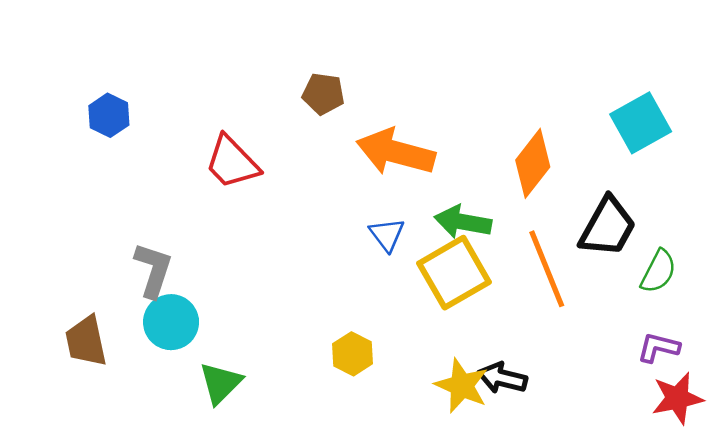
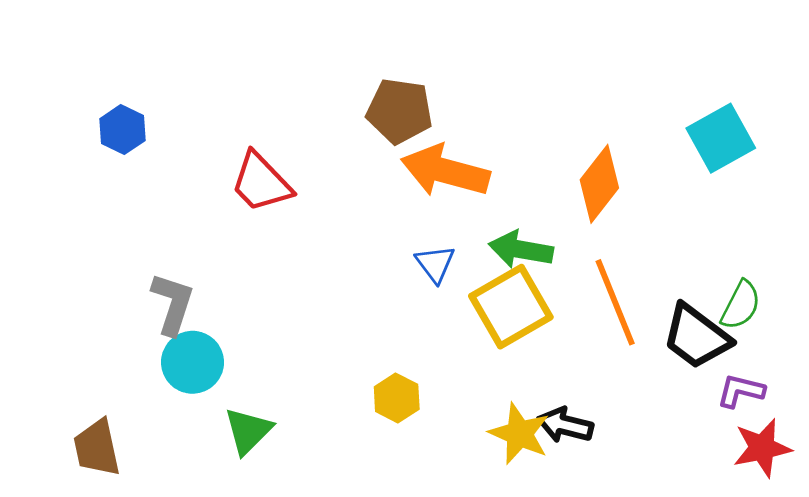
brown pentagon: (323, 94) -> (400, 111), moved, size x1.4
black trapezoid: (608, 227) -> (696, 337), moved, turned 98
brown trapezoid: (86, 341) -> (97, 448), moved

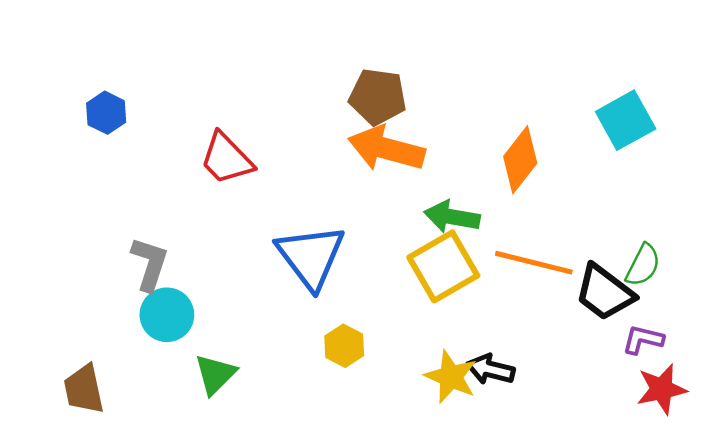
brown pentagon: (400, 111) -> (378, 97), moved
blue triangle: (435, 264) -> (311, 257), moved, size x2.0
orange line: (615, 302) -> (534, 263), turned -54

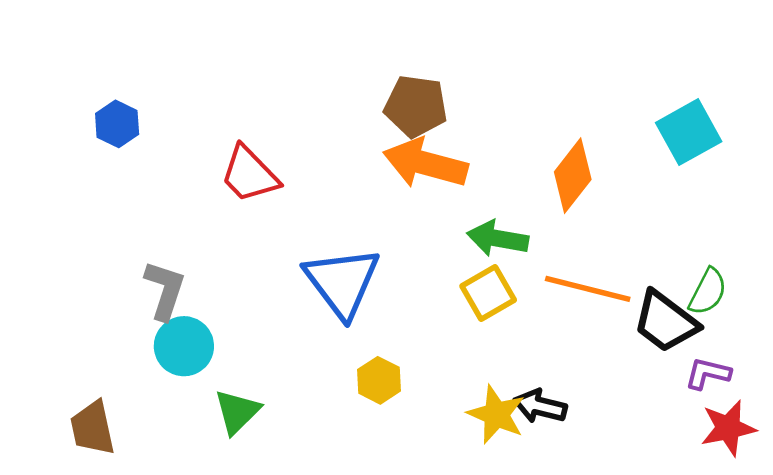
yellow square: (443, 266) -> (488, 293), size x0.7

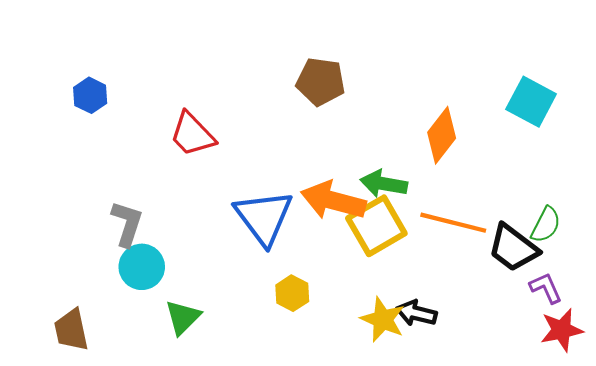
cyan square: (689, 132) -> (531, 102), turned -33
orange arrow: (425, 163) -> (333, 201), moved
yellow square: (488, 293) -> (376, 226), size x1.4
purple L-shape: (708, 373) -> (546, 288), turned 52

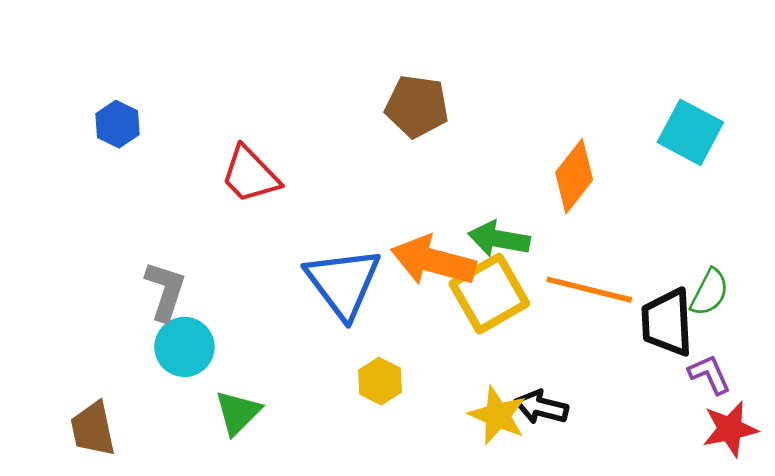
black trapezoid: (513, 248) -> (667, 322), turned 50

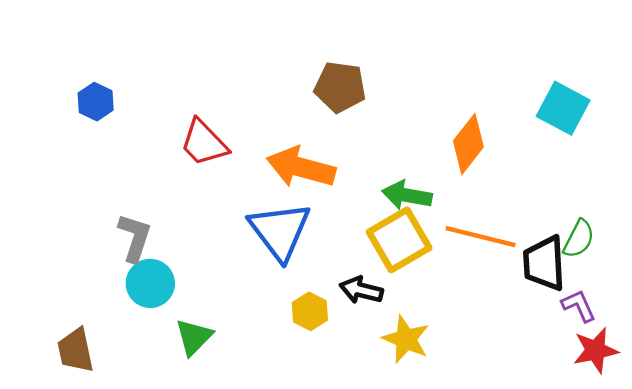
orange arrow: (433, 261) -> (301, 167), moved
black arrow: (541, 407) -> (361, 290), moved

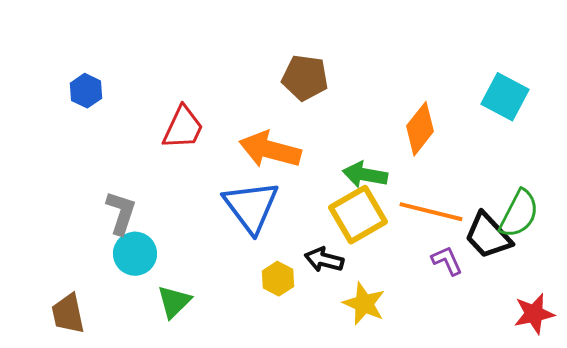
red trapezoid: (204, 143) -> (183, 128), turned -111
green semicircle: (579, 239) -> (519, 214), size x1.4
black trapezoid: (544, 263) -> (488, 236), turned -40
purple L-shape: (579, 306) -> (447, 261), moved

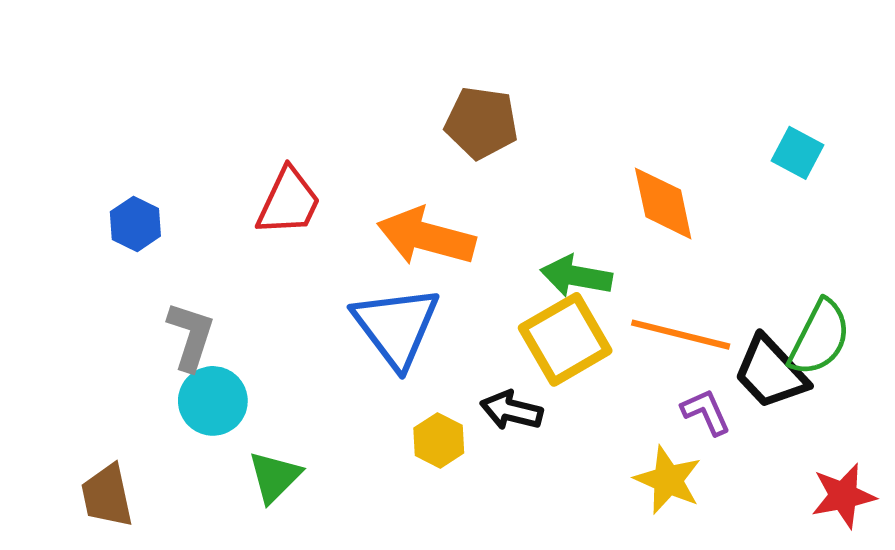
blue hexagon: (86, 91) -> (135, 224), moved
cyan square: (505, 97) -> (798, 153), size x0.7
orange diamond: (420, 129) -> (663, 203), turned -50
yellow star: (364, 304) -> (668, 480), moved

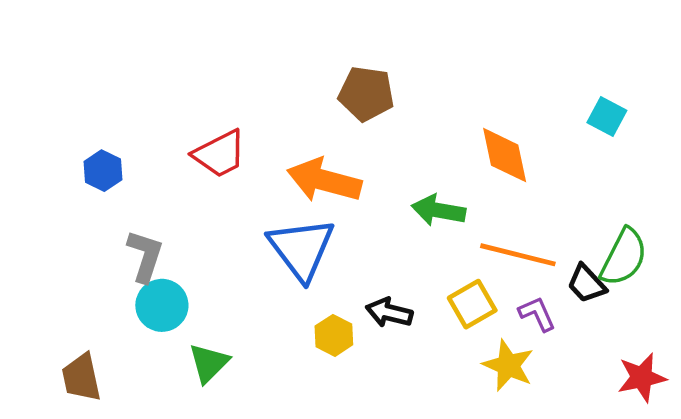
red trapezoid: (289, 202) -> (220, 154), turned 38
yellow square: (565, 339) -> (472, 304), moved, size x0.7
black trapezoid: (771, 372) -> (586, 284), size x0.7

